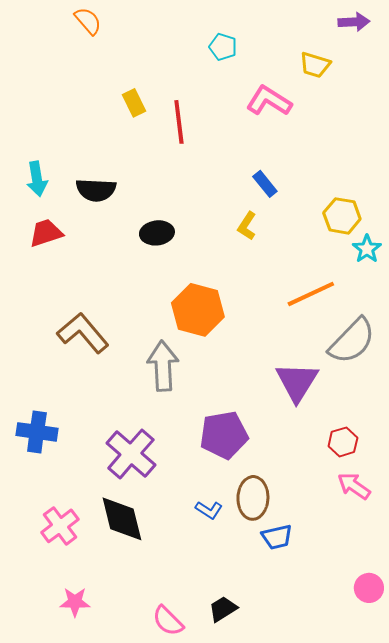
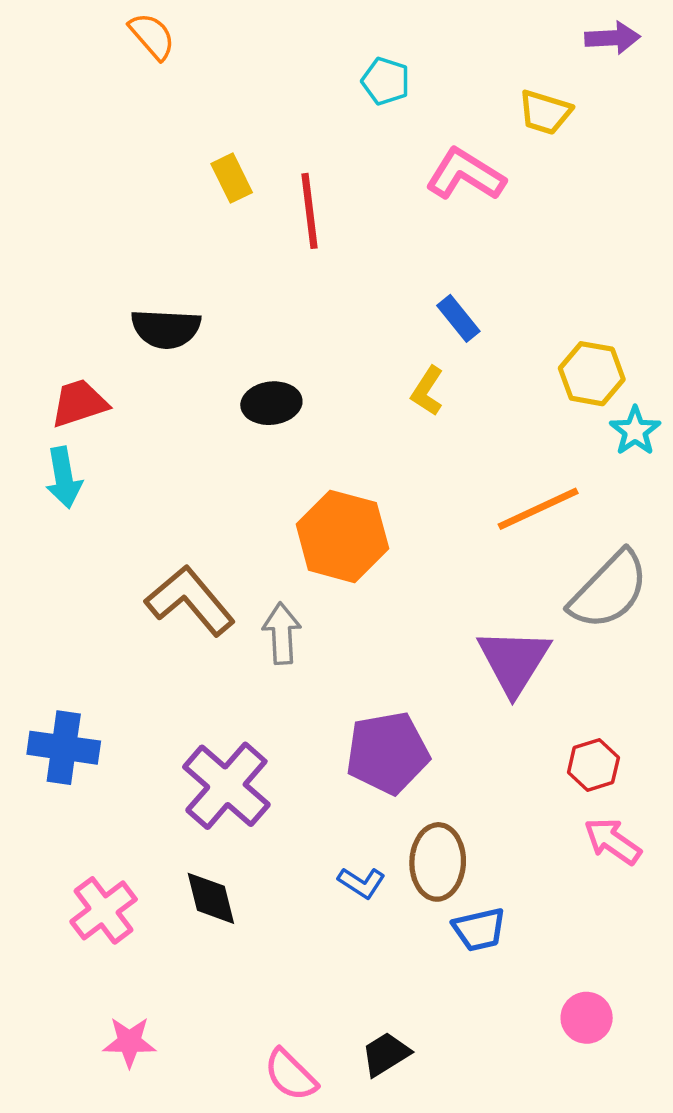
cyan arrow: (37, 179) -> (64, 478), moved
brown L-shape: (83, 333) -> (190, 601), moved
gray arrow: (163, 366) -> (282, 633), size x0.7
black diamond: (122, 519) -> (211, 898), size x0.7
pink circle: (369, 588) -> (587, 1018), moved

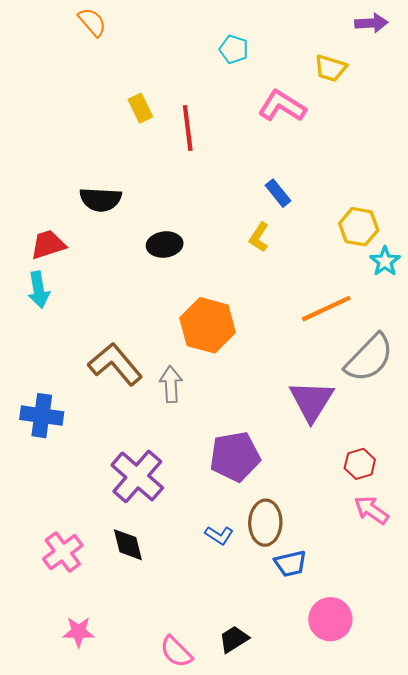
blue cross: (64, 748) -> (42, 416), moved
pink circle: (587, 1018) -> (330, 619), moved, size x1.4

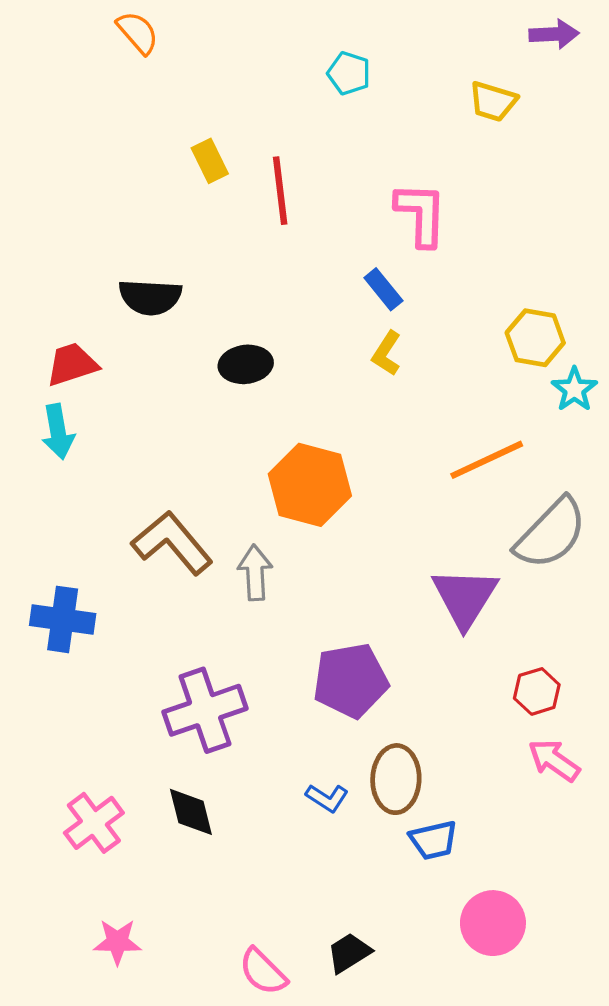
pink L-shape: (282, 106) -> (421, 214), moved, turned 60
blue rectangle: (278, 193) -> (383, 289), moved
purple cross: (137, 476) -> (205, 710), turned 30

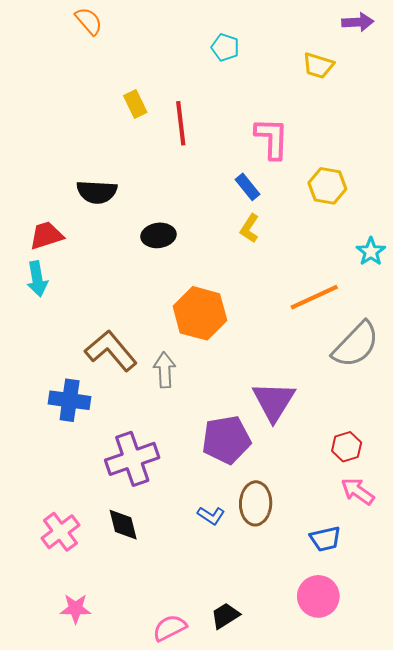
yellow hexagon: (535, 338) -> (327, 186), moved
purple triangle: (465, 598) -> (274, 401), moved
blue cross: (63, 619) -> (70, 400), moved
blue trapezoid: (434, 840) -> (325, 539), moved
pink semicircle: (263, 972) -> (170, 628), turned 108

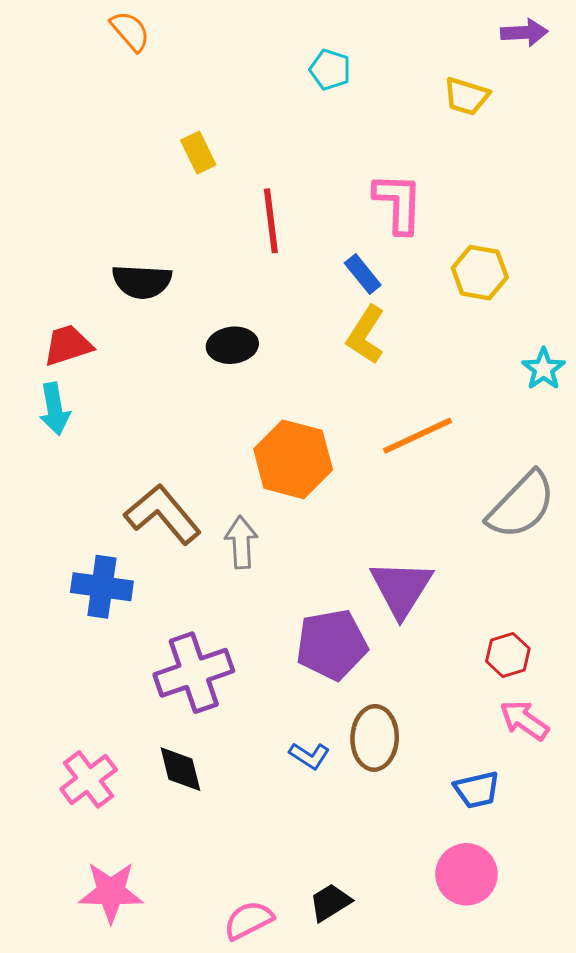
red line: (181, 123) -> (271, 221), moved
yellow L-shape: (250, 228) -> (366, 335), size x1.4
orange line: (314, 297) -> (418, 436), moved
pink star: (76, 609) -> (111, 892), size x1.4

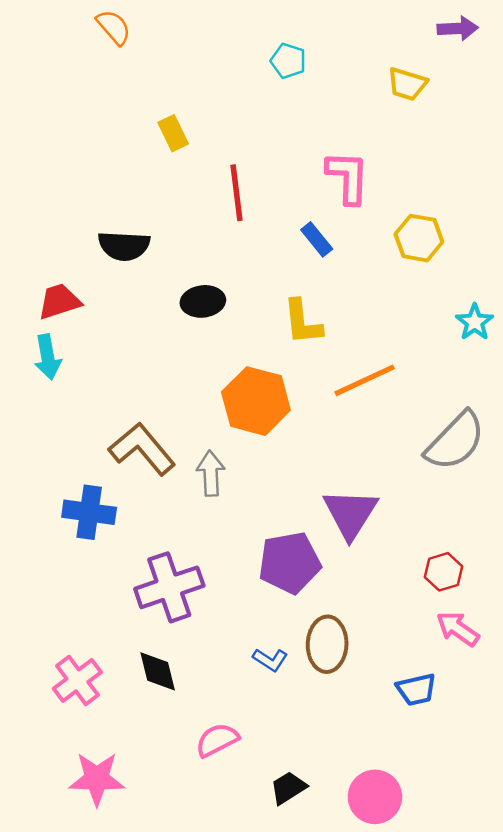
yellow L-shape: (366, 335) -> (303, 322), moved, turned -39
pink circle: (466, 874) -> (375, 797), moved
pink semicircle: (249, 920) -> (217, 740), moved

